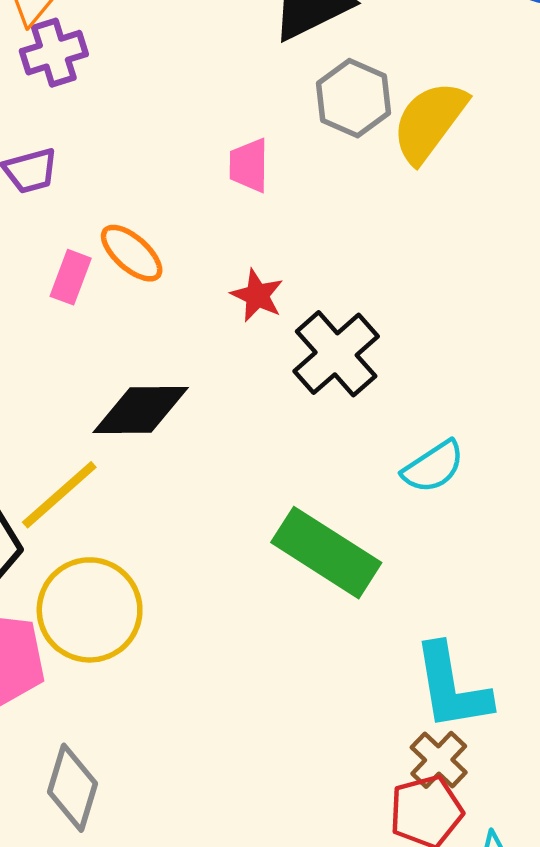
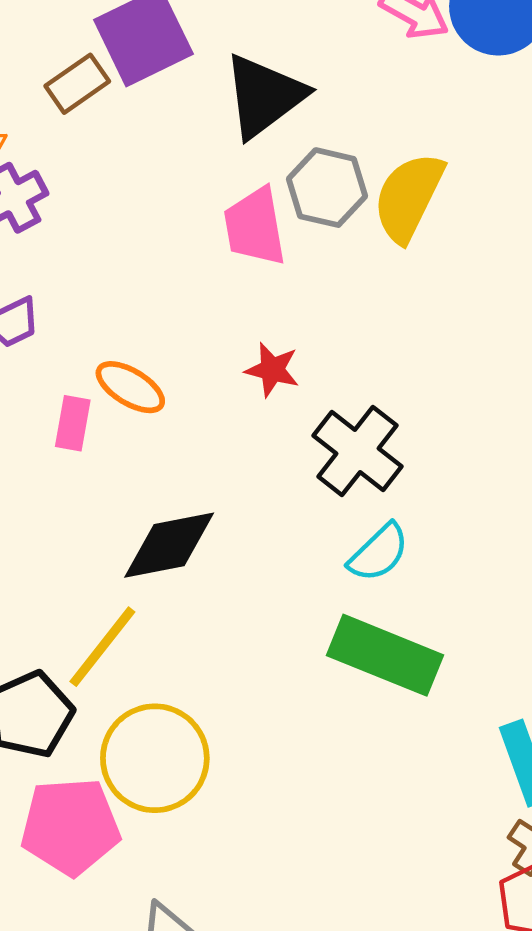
pink trapezoid: (249, 165) -> (255, 227), moved, size x1.4
red star: (257, 295) -> (272, 370), moved
cyan semicircle: (433, 467) -> (379, 553), moved

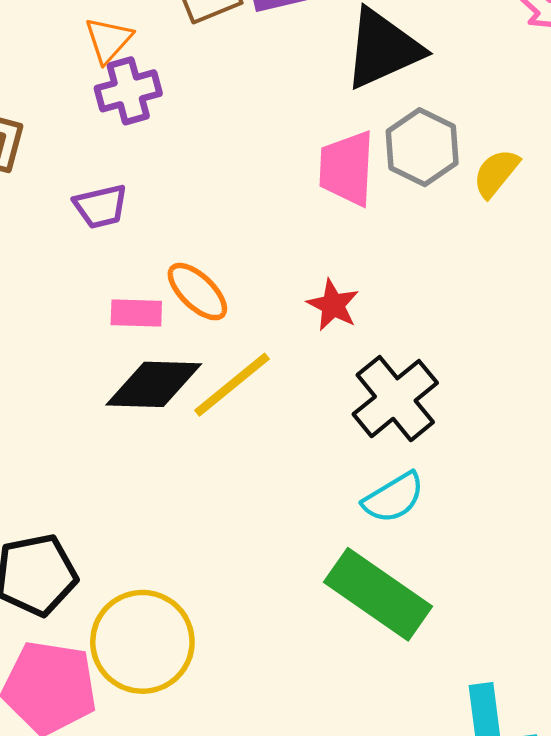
yellow semicircle: (409, 197) -> (496, 173), size x0.6
pink rectangle: (73, 423) -> (136, 313), turned 69
black diamond: (169, 545) -> (154, 384), moved
yellow line: (102, 647) -> (232, 385), moved

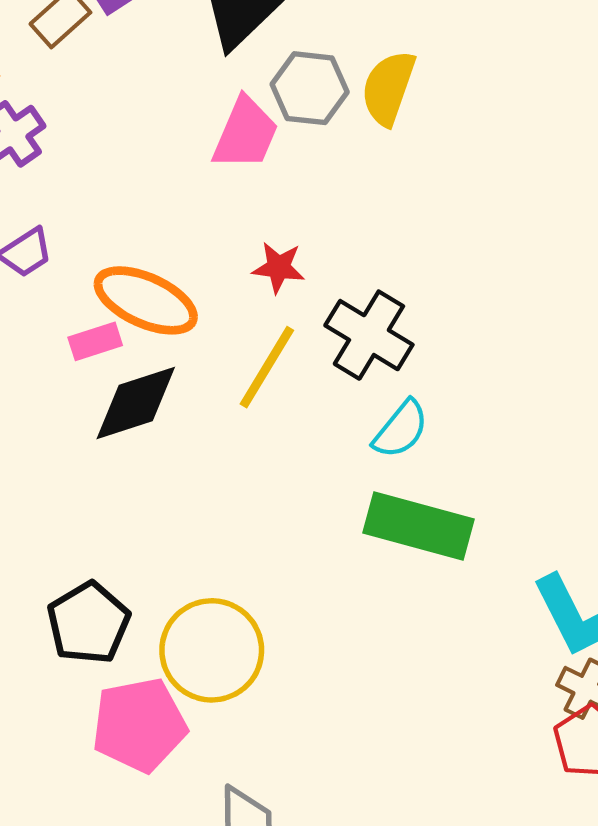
pink trapezoid: (347, 168) -> (245, 134), turned -140
yellow semicircle: (496, 173) -> (388, 88), size x1.4
orange ellipse: (197, 292) -> (146, 300), size x1.5
yellow line: (232, 385) -> (267, 367), moved

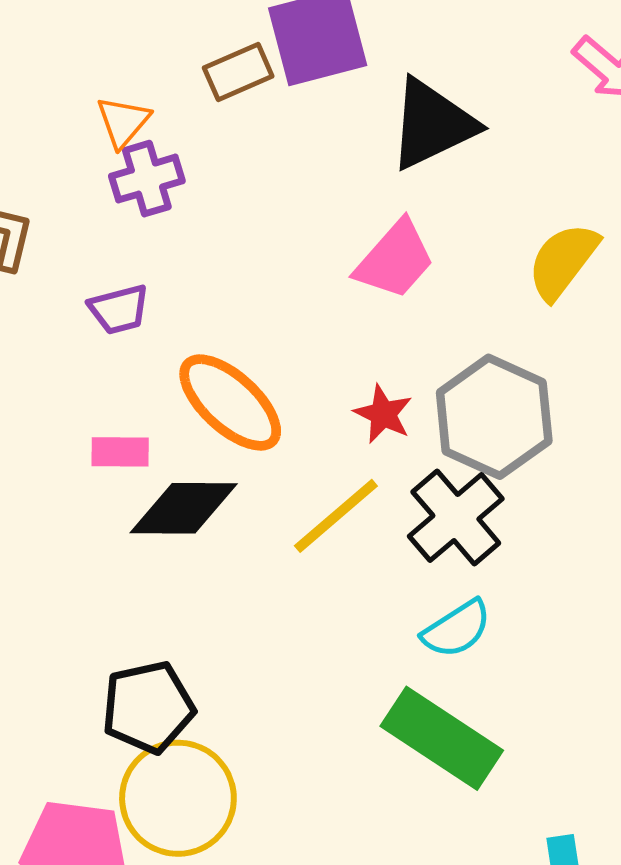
gray hexagon: (310, 88) -> (494, 417), moved, size x1.4
pink rectangle: (95, 341) -> (120, 452), moved
black pentagon: (88, 623) -> (148, 707), moved

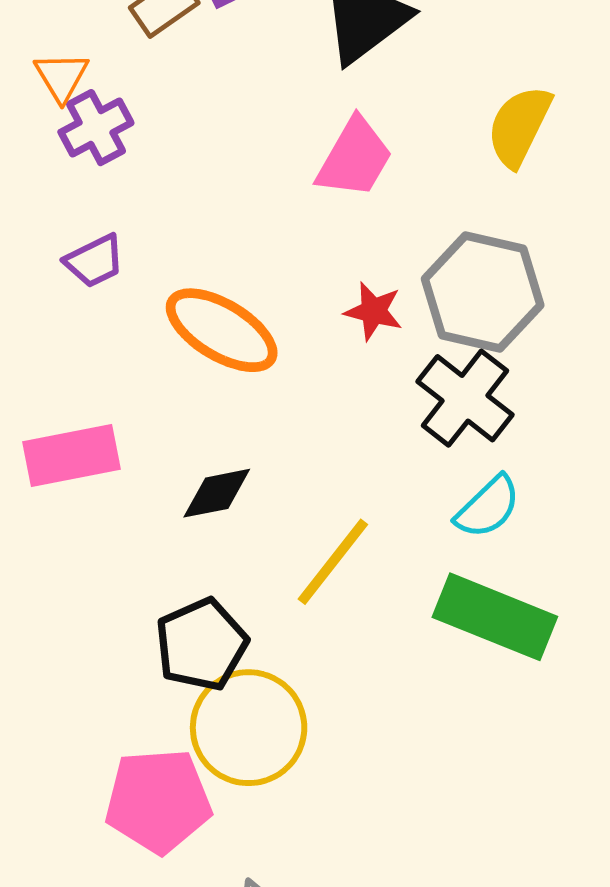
pink rectangle: (120, 452) -> (72, 456), moved, size x1.6
black diamond: (184, 508) -> (217, 493), moved, size x0.7
yellow line: (336, 516) -> (333, 562), moved

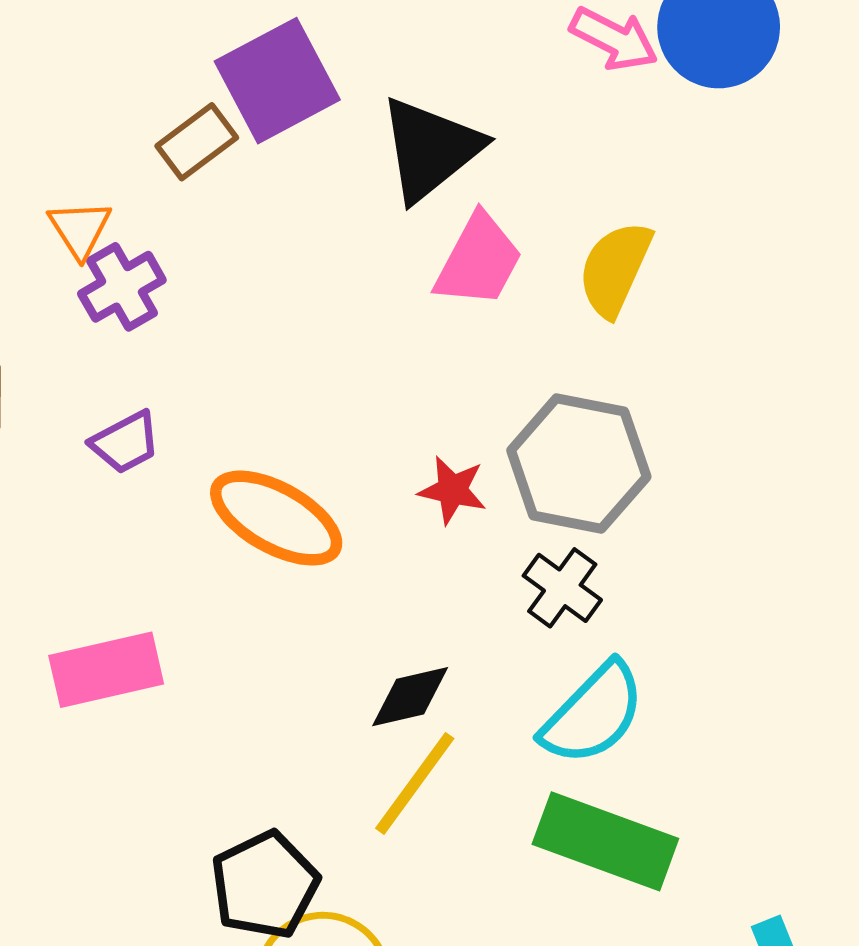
pink trapezoid: (355, 158) -> (478, 261), moved
black cross: (465, 398) -> (562, 588), size x0.7
black diamond: (217, 493) -> (410, 697), moved
cyan semicircle: (488, 507) -> (593, 714), size x1.4

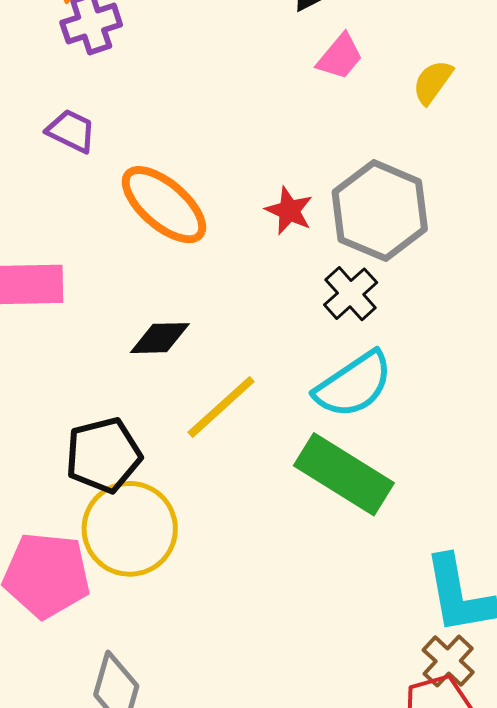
pink trapezoid: (478, 261) -> (340, 57), size x0.7
yellow semicircle: (615, 269) -> (433, 82), size x0.7
purple trapezoid: (125, 442) -> (71, 131), turned -138
black diamond: (410, 697) -> (160, 338), moved

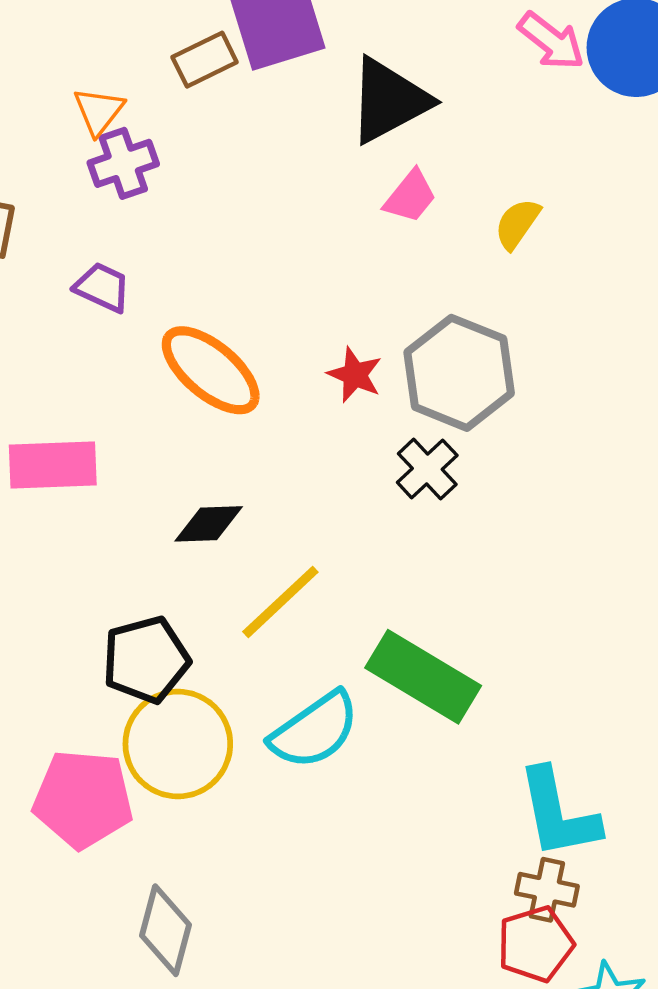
cyan semicircle: (354, 385) -> (315, 730), moved
brown cross: (448, 661) -> (547, 890), turned -30

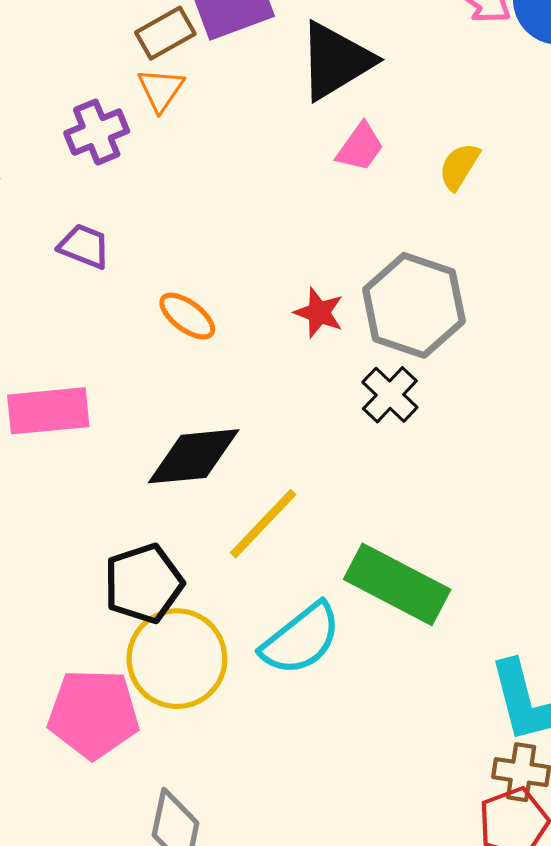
orange triangle: (99, 111) -> (161, 90), moved
orange ellipse: (211, 370) -> (187, 316), size x0.6
black diamond: (209, 524) -> (194, 456), size x1.5

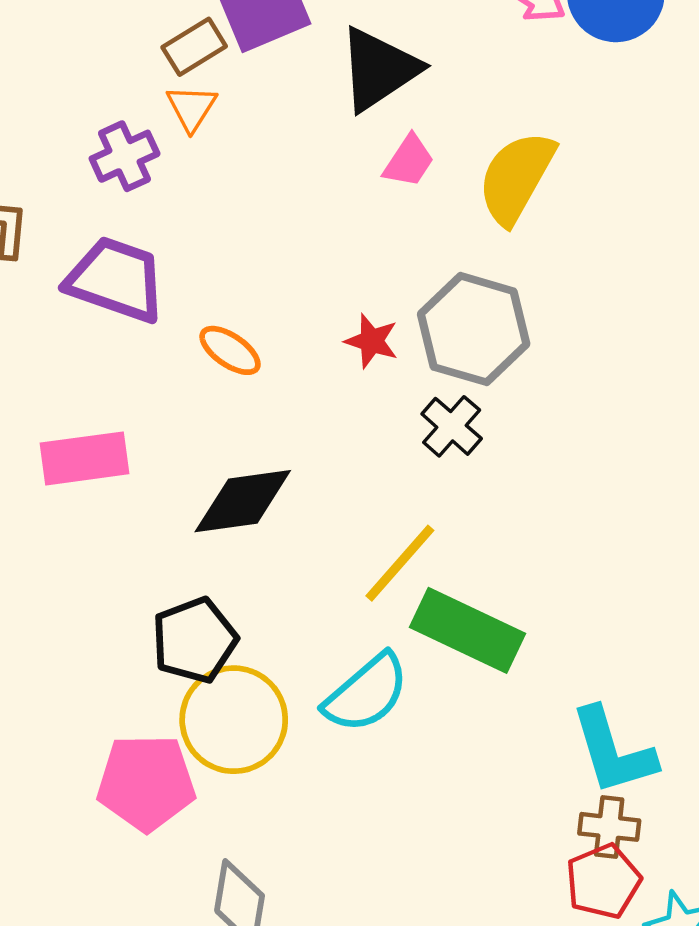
yellow semicircle: (459, 166) -> (516, 178), size x1.8
purple trapezoid: (84, 246) -> (116, 280), size x1.8
yellow line: (263, 524) -> (400, 563), moved

